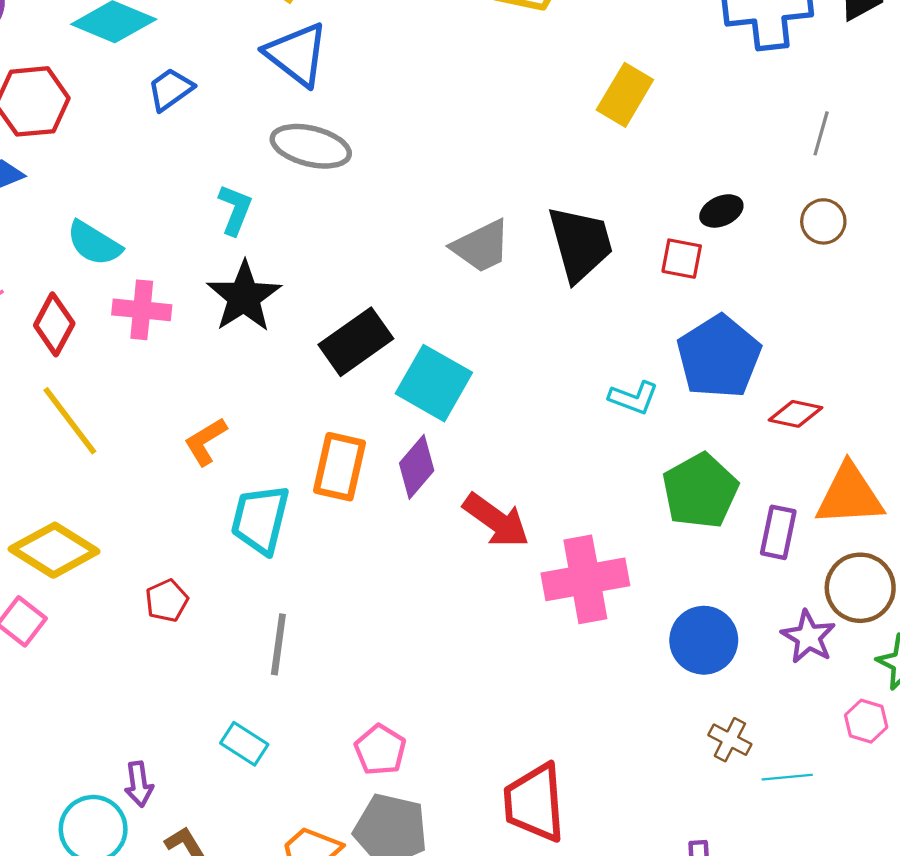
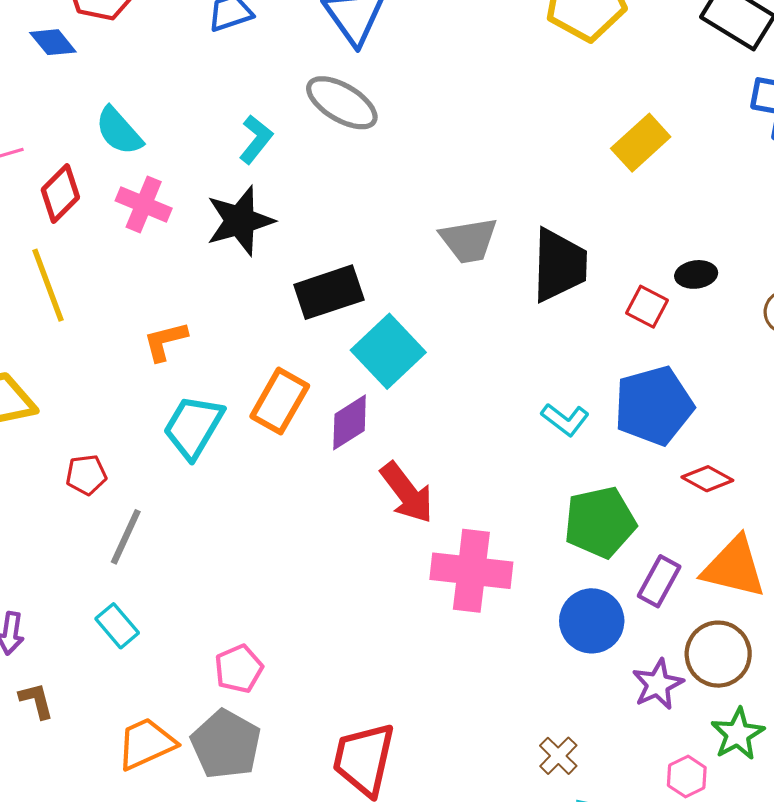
blue circle: (704, 640) -> (592, 621), moved
gray line: (278, 644) -> (126, 537), moved

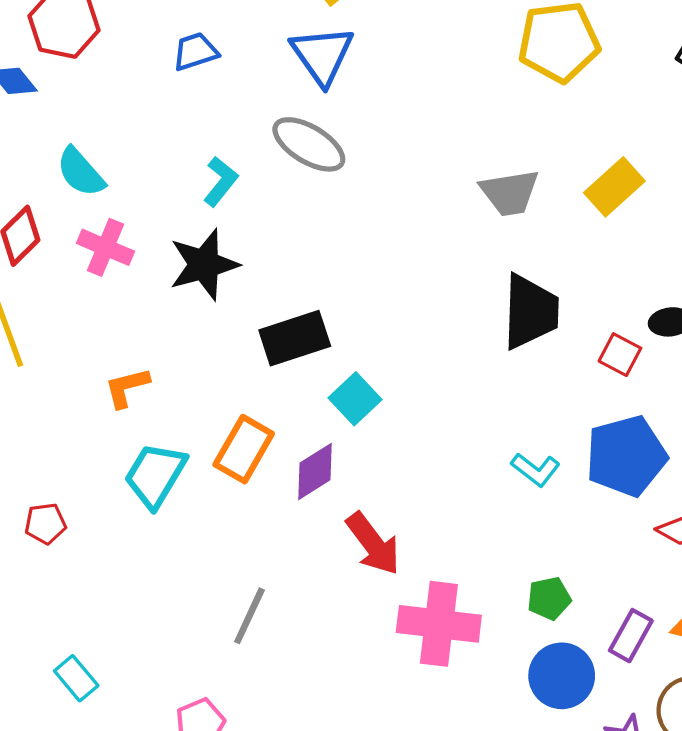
gray trapezoid: (469, 240) -> (510, 193), moved
cyan square: (388, 351) -> (355, 399), size x0.7
green pentagon: (600, 522) -> (549, 598), moved, size x0.6
gray line: (126, 537) -> (249, 616), moved

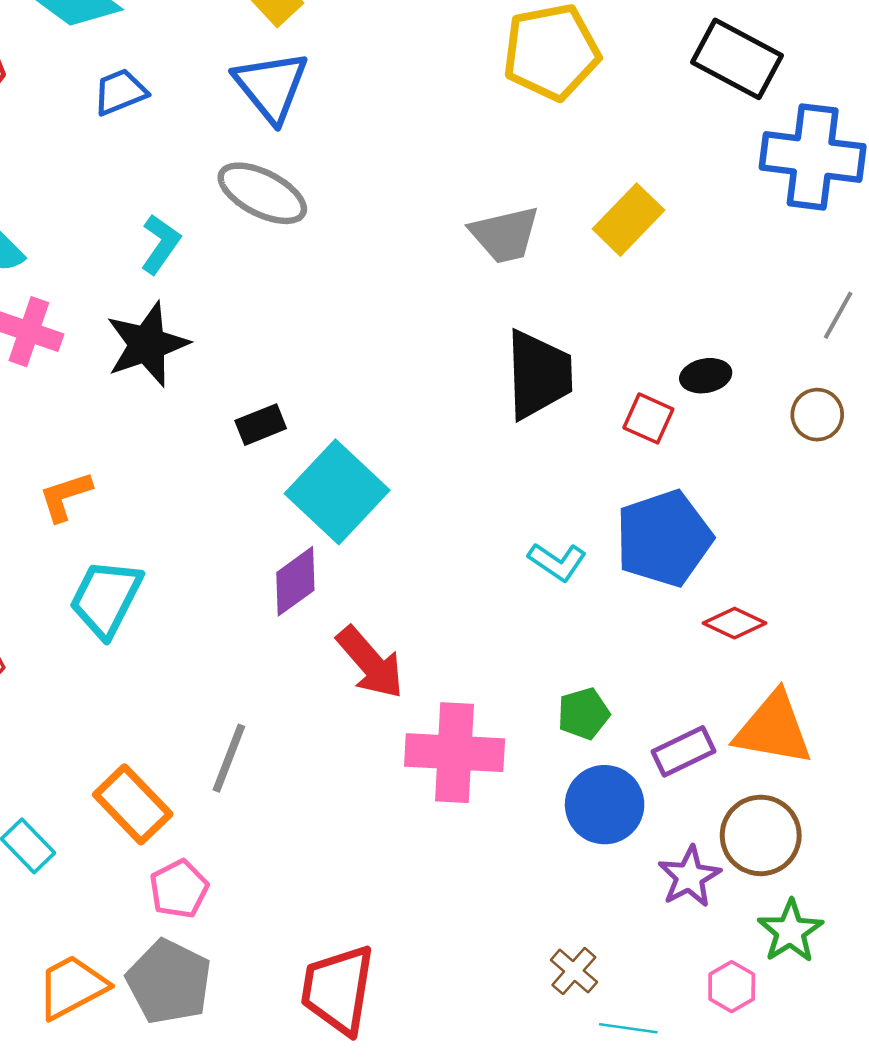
black rectangle: (295, 338) -> (261, 425), size x0.6
cyan square: (355, 399) -> (337, 492), size x1.6
orange rectangle: (244, 449) -> (133, 804), moved, turned -70
purple rectangle: (631, 636) -> (684, 751), turned 39

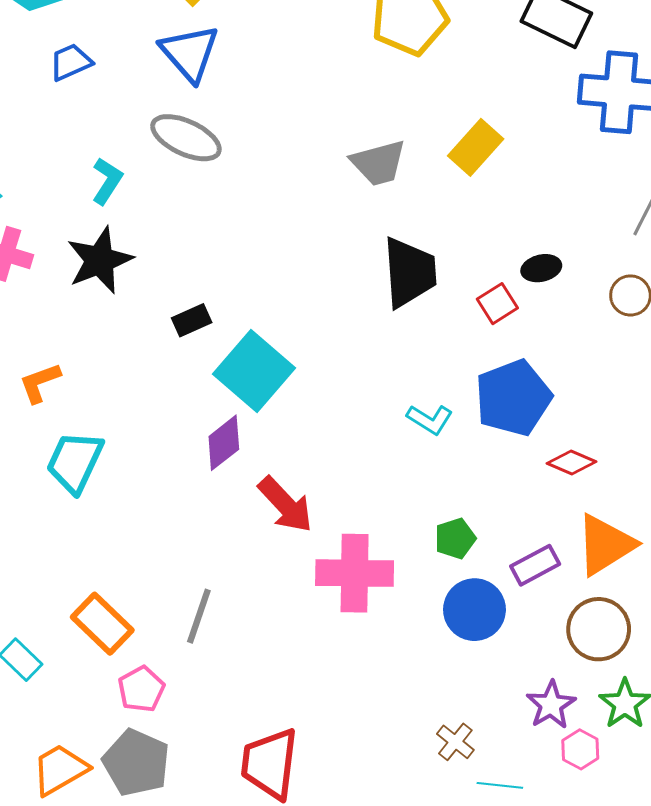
red square: (648, 418) -> (497, 304), turned 36
orange triangle: (773, 729) -> (605, 545), turned -40
gray line: (229, 758) -> (199, 616), moved
purple star: (689, 877) -> (551, 705), moved

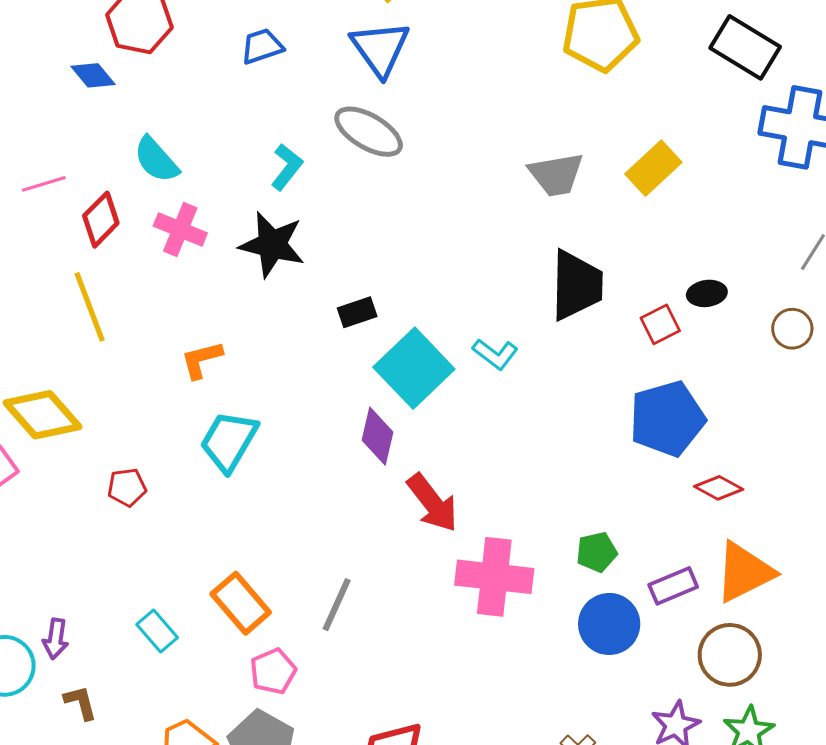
black star: (100, 260) -> (272, 245), turned 30
cyan L-shape: (430, 419) -> (495, 354), moved
purple diamond: (224, 443) -> (377, 436), turned -44

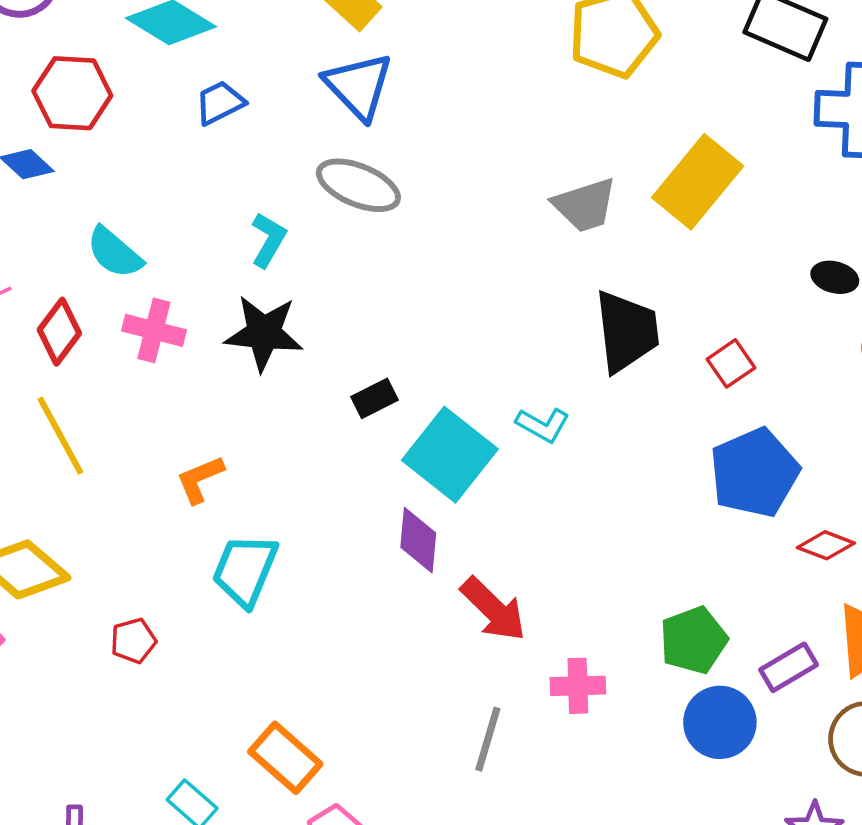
yellow rectangle: (653, 168) -> (698, 182), size x1.4
black ellipse: (707, 293) -> (835, 277), moved, turned 30
green pentagon: (597, 552) -> (694, 640), size x1.4
pink cross: (494, 577) -> (578, 686), size x0.6
gray line: (337, 605) -> (488, 739), moved

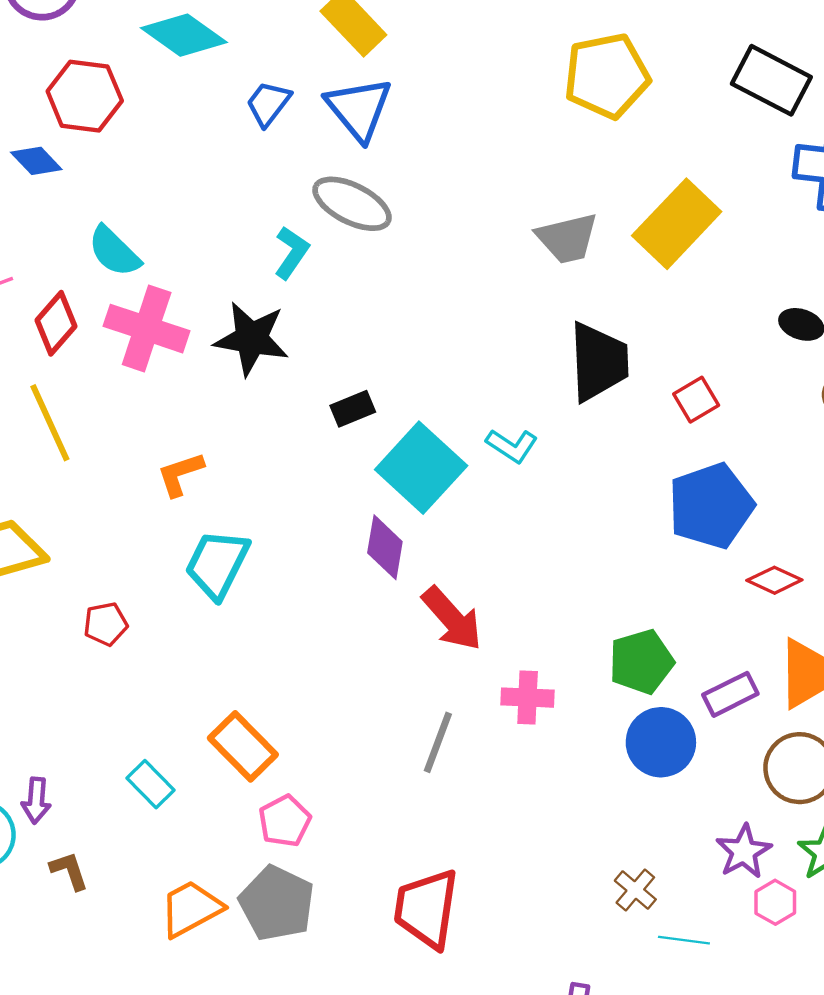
blue trapezoid: (220, 103) -> (268, 104), moved, turned -30
cyan L-shape: (268, 240) -> (292, 253), moved
pink cross: (154, 330) -> (147, 329), size x1.4

